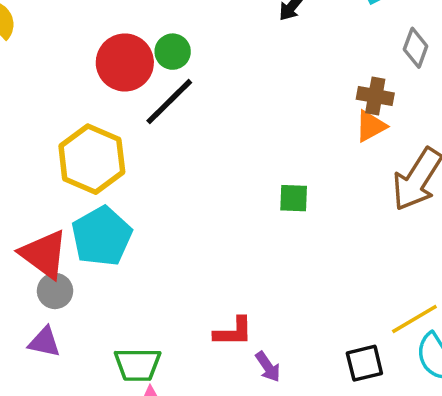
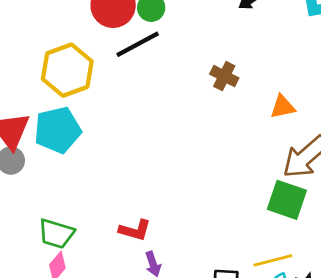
brown cross: (375, 96) -> (224, 76), moved
green square: (294, 198) -> (287, 200), moved, size x1.6

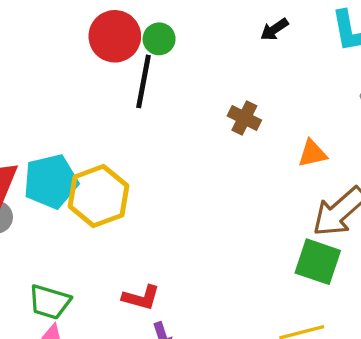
black line: (138, 44) -> (143, 81), turned -51
yellow hexagon: (67, 70) -> (98, 196), moved

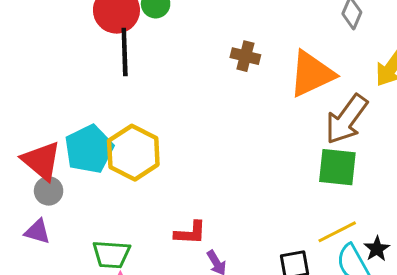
black line: (143, 81) -> (125, 52), moved
orange triangle: (312, 154) -> (312, 74), size x1.8

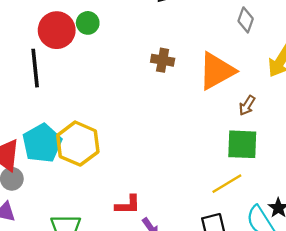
black line: (125, 52) -> (35, 68), moved
brown arrow: (346, 119) -> (247, 105), size x0.5
yellow line: (337, 232) -> (227, 184), moved

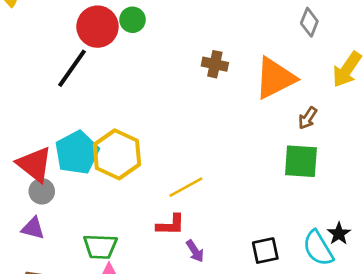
black line: (35, 68) -> (72, 68), turned 39
yellow line: (227, 184) -> (186, 187), moved

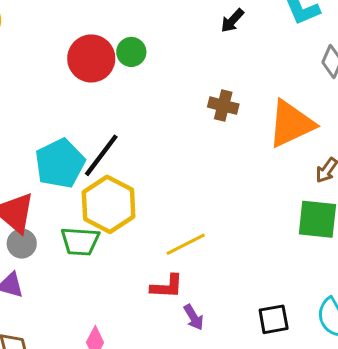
black line: (72, 68) -> (101, 155), moved
cyan pentagon: (77, 153) -> (60, 163), moved
green trapezoid: (100, 247) -> (80, 241), moved

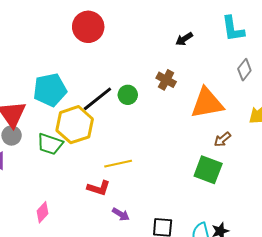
black arrow: (232, 21) -> (184, 39), moved
green circle: (131, 52) -> (128, 95), moved
black line: (101, 155) -> (97, 99), moved
purple arrow: (194, 317) -> (121, 214), moved, turned -42

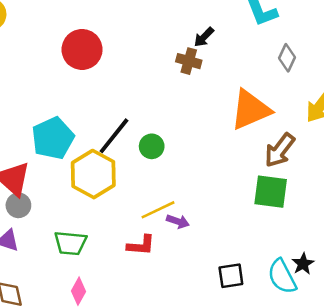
brown cross: (166, 80) -> (189, 61), moved
green circle: (128, 95) -> (152, 146), moved
brown arrow: (222, 139) -> (280, 150), size x1.6
green trapezoid: (50, 144) -> (71, 243), moved
purple arrow: (121, 214) -> (178, 221), moved

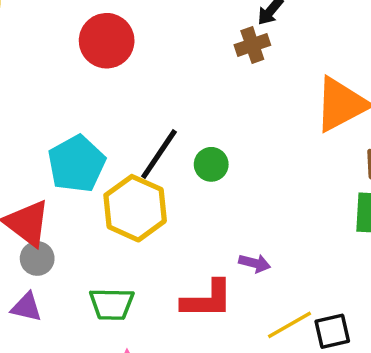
brown cross: (189, 61) -> (252, 45), turned -30
yellow line: (158, 210) -> (289, 325), moved
red L-shape: (141, 245) -> (207, 300), size x1.4

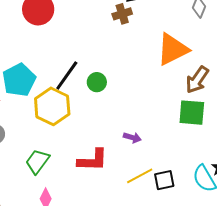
purple arrow: (255, 263) -> (132, 137), moved
green trapezoid: (112, 304) -> (37, 161), turned 124

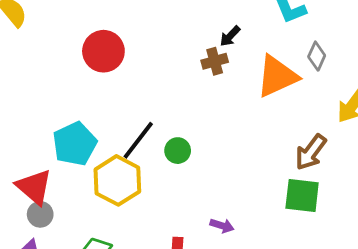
orange triangle: (173, 49) -> (277, 76), moved

